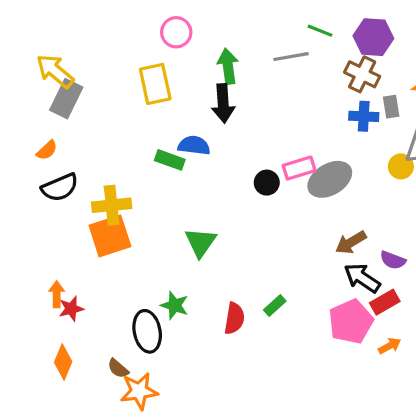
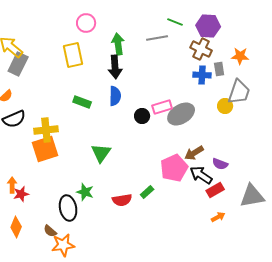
blue semicircle: (194, 145) -> (115, 96), moved, turned 84
red semicircle: (234, 318) -> (122, 200), turned 72
pink pentagon: (351, 322) -> (174, 168), moved

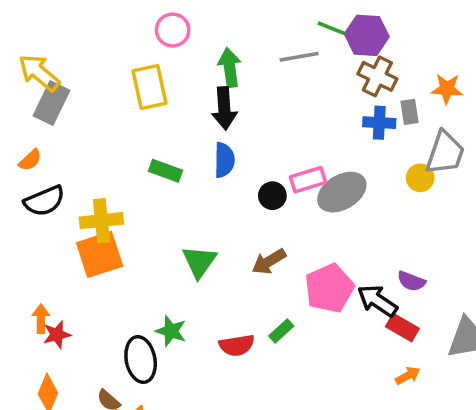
purple hexagon: (208, 26) -> (367, 35), moved
brown arrow: (194, 153) -> (269, 262), moved
red rectangle: (215, 190) -> (402, 327), turned 60

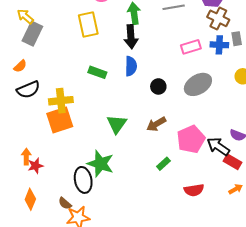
yellow arrow: (39, 73) -> (25, 16), size x0.7
pink rectangle: (308, 180) -> (191, 47), moved
green star: (171, 331) -> (100, 164), size x1.5
red semicircle: (237, 345) -> (194, 190), moved

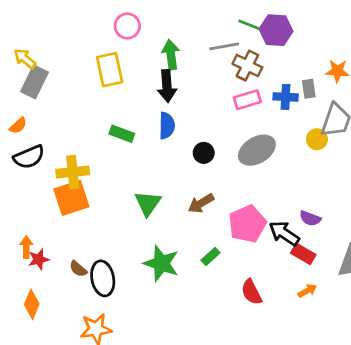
brown cross: (218, 18) -> (247, 66), moved
green star: (100, 164) -> (161, 263), moved
red semicircle: (194, 190) -> (251, 292), turned 72
brown semicircle: (65, 203) -> (78, 269), moved

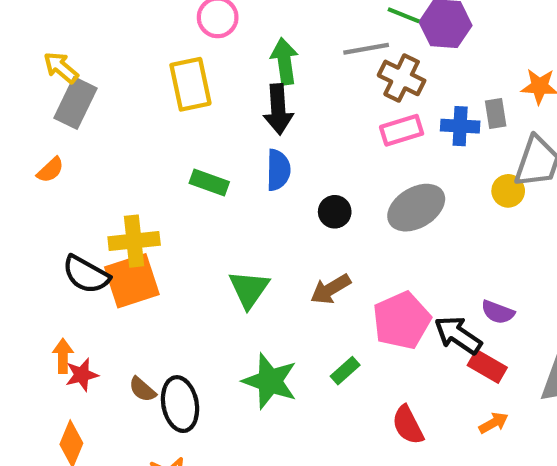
black semicircle: (29, 157) -> (86, 274), moved, turned 52

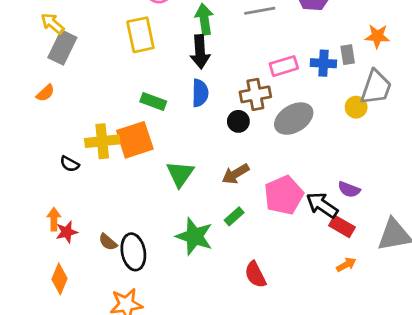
brown cross: (402, 78) -> (255, 94), moved, turned -36
black semicircle: (86, 274) -> (70, 164), size x0.6
orange square: (132, 281) -> (135, 140), moved
green rectangle: (345, 371) -> (234, 216), moved
red semicircle: (408, 425) -> (255, 275), moved

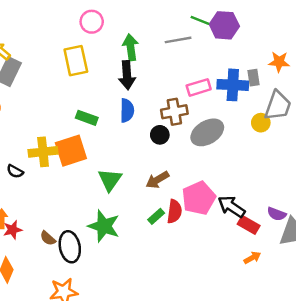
blue cross: (323, 63) -> (233, 85), size x1.4
purple semicircle: (349, 189) -> (277, 214), moved
green star: (194, 236) -> (104, 226), moved
red semicircle: (255, 275) -> (174, 211), moved, turned -145

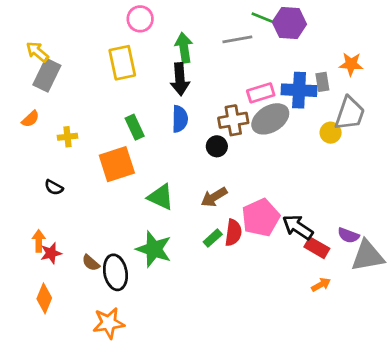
green rectangle: (87, 118) -> (135, 127), turned 45
gray ellipse: (207, 132) -> (270, 119), moved
yellow cross: (43, 152) -> (67, 137), moved, size x0.6
green triangle: (110, 180) -> (161, 197), turned -40

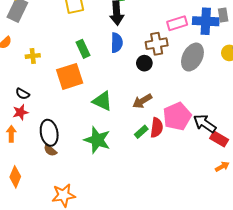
gray ellipse: (270, 119) -> (192, 57), moved, turned -32
red star: (51, 253) -> (20, 112), moved
black ellipse: (115, 272) -> (49, 133), moved

